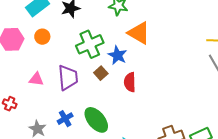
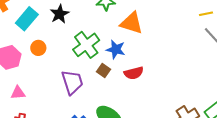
pink triangle: (36, 79) -> (18, 93), moved
red semicircle: (130, 82) -> (134, 73), turned -90

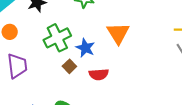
orange triangle: (132, 23) -> (118, 33), moved, turned 30
purple trapezoid: (72, 82) -> (17, 66), moved

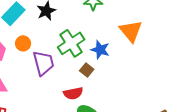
purple trapezoid: (17, 66) -> (43, 63), moved
red semicircle: (99, 74) -> (73, 93), moved

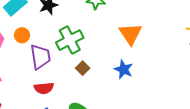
blue star: (100, 50) -> (124, 69), moved
red semicircle: (73, 93) -> (44, 88), moved

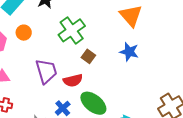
purple trapezoid: (40, 57) -> (46, 71), moved
red semicircle: (44, 88) -> (73, 80), moved

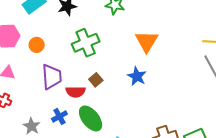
orange circle: (24, 33) -> (37, 45), moved
brown square: (88, 56) -> (96, 80), moved

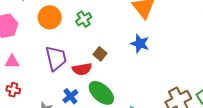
green cross: (86, 43) -> (84, 19), size x0.6
orange circle: (37, 45) -> (50, 17), moved, size x1.5

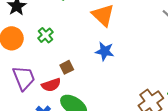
brown square: (100, 54) -> (67, 67), turned 32

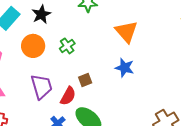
red semicircle: (51, 85) -> (68, 96), turned -48

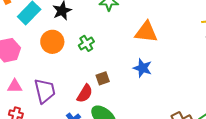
orange triangle: (126, 32) -> (146, 32), turned -45
purple trapezoid: (41, 87) -> (45, 91), moved

